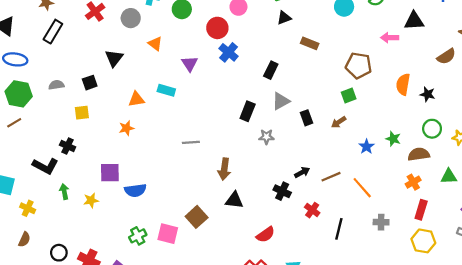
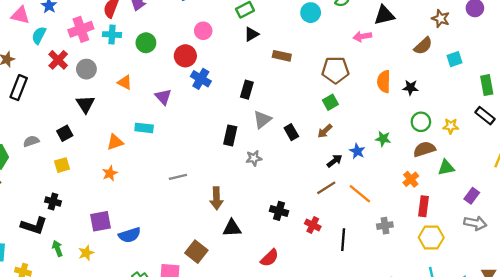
gray circle: (131, 18) -> (86, 69), moved
brown semicircle: (419, 154) -> (424, 149), moved
black arrow: (302, 172) -> (334, 161), moved

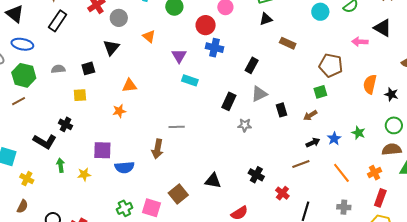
black triangle: (384, 15) -> (383, 28), turned 30
blue cross: (201, 79) -> (214, 48), turned -30
cyan rectangle: (144, 128) -> (190, 80), moved
orange line: (360, 194) -> (341, 173), moved
brown arrow: (216, 198) -> (157, 149), moved

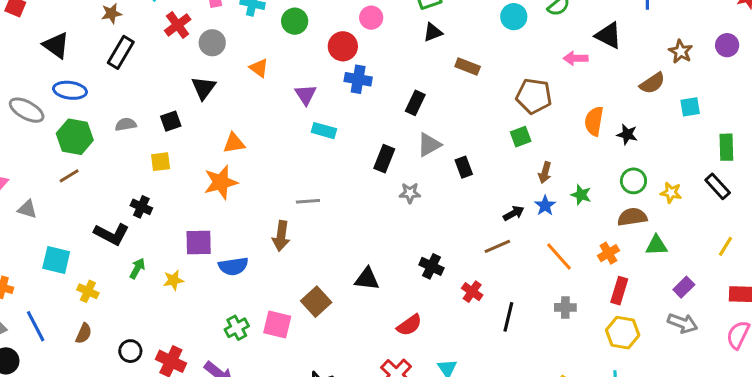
orange star: (119, 111) -> (221, 182), size x1.6
brown arrow: (310, 115) -> (545, 173), moved, turned -40
green arrow: (61, 165) -> (137, 268), turned 40

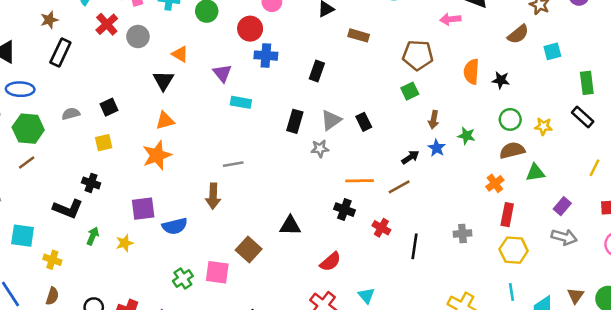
black triangle: (204, 88) -> (163, 81), moved
gray triangle: (429, 145) -> (331, 120), moved
orange line: (559, 256) -> (360, 181), moved, turned -44

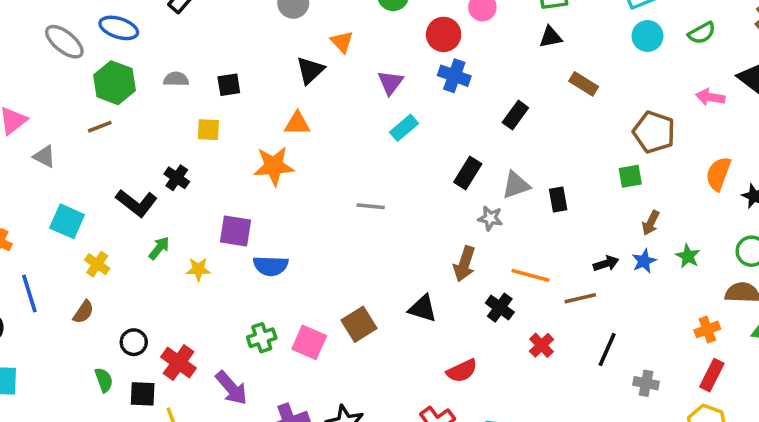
cyan rectangle: (241, 102) -> (404, 128), turned -66
brown arrow: (213, 196) -> (464, 264), moved
black line: (414, 246) -> (607, 350), moved

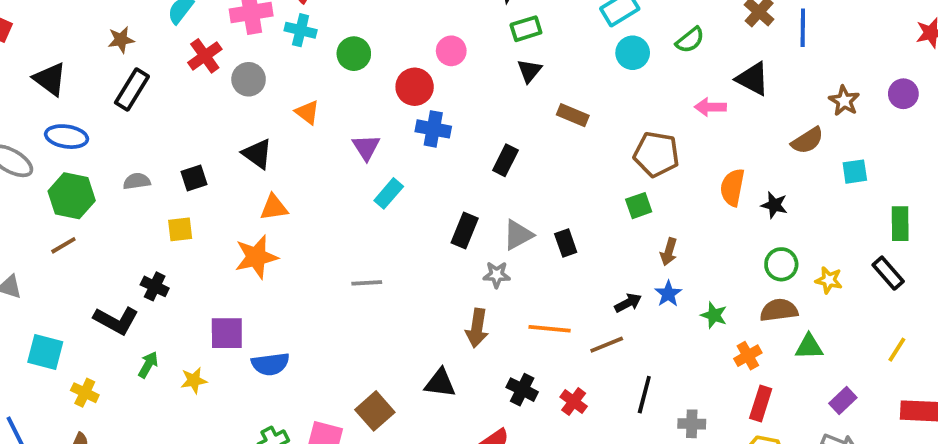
black triangle: (551, 37) -> (529, 71), turned -30
black triangle: (310, 70) -> (257, 154), moved, turned -32
green star: (688, 256) -> (714, 315), moved
black cross: (500, 308) -> (522, 390), moved

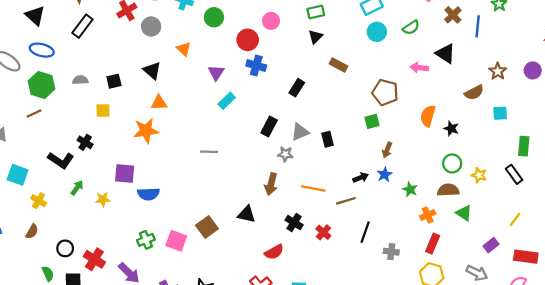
green triangle: (809, 347) -> (464, 213), turned 30
purple rectangle: (843, 401) -> (491, 245), moved

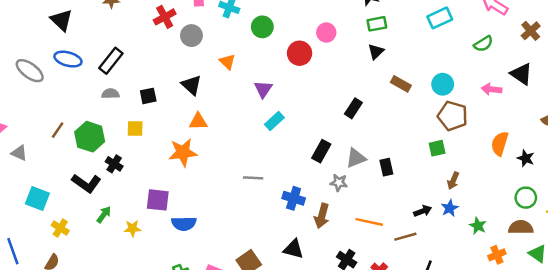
black rectangle: (82, 26) -> (111, 61), moved
cyan circle: (377, 32) -> (443, 84), moved
blue cross: (256, 66) -> (294, 198), moved
green hexagon: (41, 85) -> (90, 137), moved
brown line: (34, 113) -> (58, 130), turned -32

